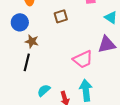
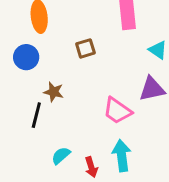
brown star: (32, 41) -> (54, 92), moved
pink trapezoid: (83, 59) -> (117, 111), turned 60

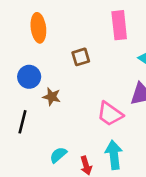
blue circle: (26, 57) -> (29, 77), moved
black line: (36, 115) -> (23, 122), moved

